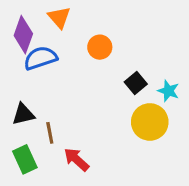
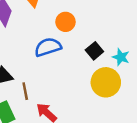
blue semicircle: (40, 58) -> (48, 47), moved

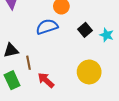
yellow circle: (106, 82) -> (89, 72), moved

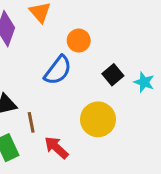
blue semicircle: (47, 27) -> (58, 70), turned 145
yellow circle: (89, 72) -> (98, 119), moved

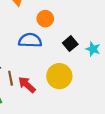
blue semicircle: (58, 70) -> (30, 40), turned -125
red arrow: (56, 148) -> (27, 85), moved

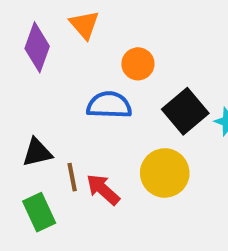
black square: (70, 44) -> (185, 111), size x1.5

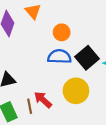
blue semicircle: (109, 105) -> (59, 57), moved
brown line: (72, 177) -> (30, 106), moved

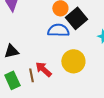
black square: (87, 58) -> (76, 18), moved

